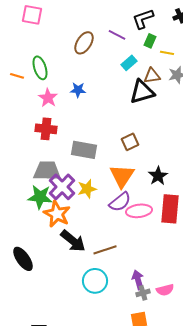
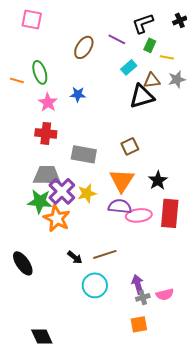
purple semicircle: (120, 202) -> (120, 206), turned -135
black arrow: (73, 241) -> (75, 257), moved, size x0.6

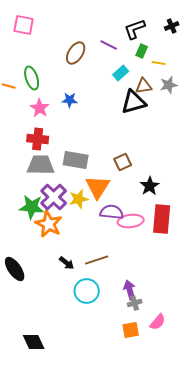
brown square: (130, 146) -> (123, 162), moved
gray trapezoid: (47, 175) -> (41, 165), moved
orange triangle: (122, 180) -> (98, 187), moved
pink semicircle: (165, 294) -> (158, 322), moved, turned -36

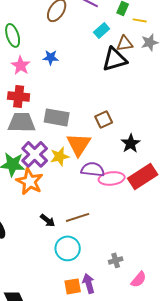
red rectangle: (162, 219) -> (143, 176), turned 52
purple arrow: (130, 290) -> (89, 283), moved
orange square: (131, 330) -> (73, 286), moved

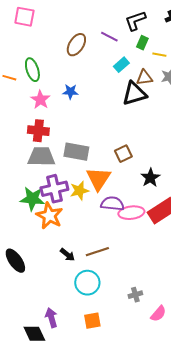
purple cross: (35, 154) -> (54, 189), turned 32
purple arrow: (89, 283) -> (51, 318), moved

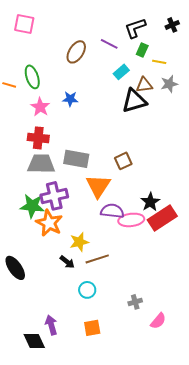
black star: (150, 178) -> (150, 202), moved
yellow star: (79, 191) -> (79, 242), moved
cyan circle: (87, 283) -> (87, 290), size x0.7

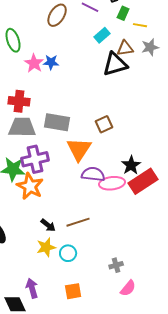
pink star: (40, 107) -> (34, 63), moved
yellow star: (79, 242) -> (46, 247), moved
pink semicircle: (158, 321) -> (128, 288), moved

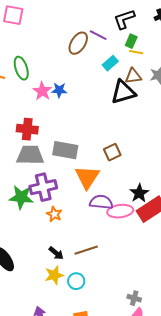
brown ellipse: (57, 15) -> (78, 43), moved
yellow line: (140, 25) -> (136, 52), moved
orange star: (30, 186) -> (54, 214), moved, size x0.6
gray cross: (116, 265) -> (134, 298), moved, turned 32

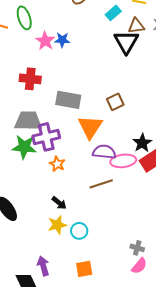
black triangle: (123, 92) -> (126, 42), turned -44
gray trapezoid: (30, 155) -> (28, 121), moved
brown line: (86, 250) -> (101, 184), moved

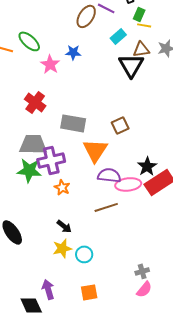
green ellipse: (24, 18) -> (29, 41), turned -30
blue star: (62, 40) -> (73, 52), moved
red cross: (30, 79) -> (35, 102), turned 30
gray cross: (137, 248) -> (142, 271), turned -32

